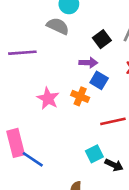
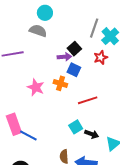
black square: (102, 39) -> (74, 49), moved

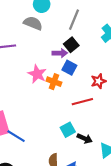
gray line: (94, 28) -> (74, 20), moved
red star: (101, 57) -> (98, 81), moved
pink star: (36, 87) -> (37, 74), moved

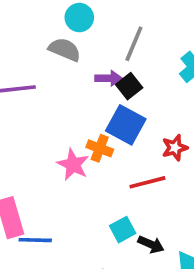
purple arrow: (60, 53) -> (108, 78), moved
blue square: (69, 68) -> (126, 125), size x1.5
pink star: (37, 74) -> (73, 165), moved
blue line: (16, 136) -> (35, 240), turned -30

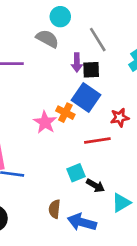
gray line: (134, 44) -> (98, 40), turned -60
purple arrow: (108, 78) -> (77, 63), turned 84
black square: (129, 86) -> (91, 70), turned 30

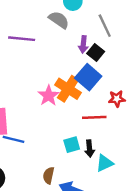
black square: (91, 70) -> (96, 52), turned 35
orange cross: (65, 113) -> (68, 89), size x1.5
black arrow: (95, 186) -> (90, 149), moved, turned 49
cyan triangle: (121, 203) -> (105, 163), moved

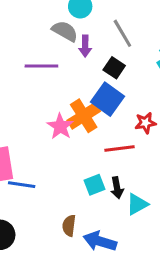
purple line: (22, 39) -> (41, 66), moved
purple arrow: (83, 44) -> (85, 46), moved
orange cross: (68, 89) -> (84, 116), turned 30

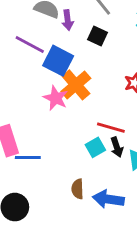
purple line: (41, 66) -> (30, 45), turned 36
blue square: (108, 99) -> (58, 61), moved
red line: (120, 148) -> (111, 128), moved, turned 32

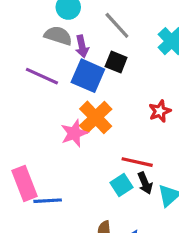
blue square: (58, 61) -> (88, 76), moved
pink star: (56, 98) -> (74, 133), turned 30

